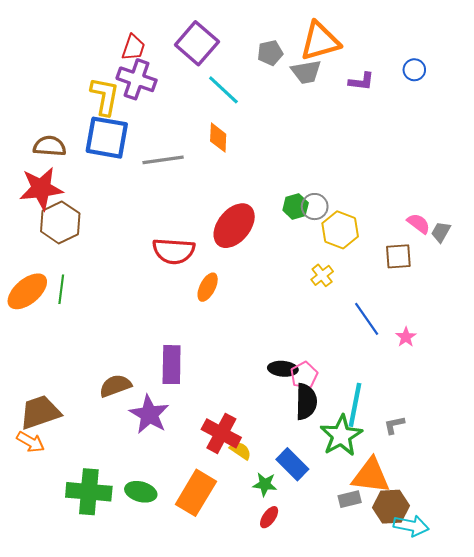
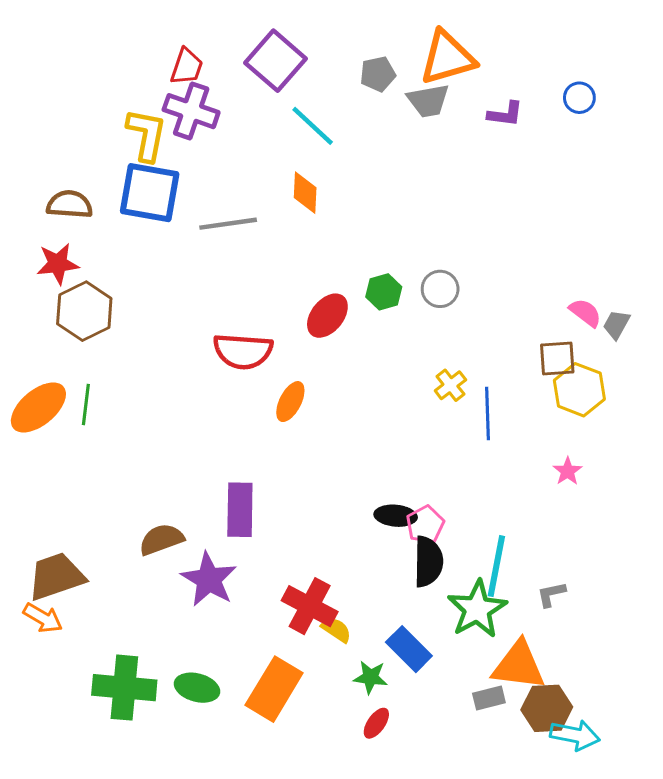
red star: (41, 189) -> (58, 264), size x0.7
green hexagon: (296, 207) -> (384, 292), moved
red ellipse: (234, 226) -> (327, 316), size x0.7
yellow hexagon: (340, 230) -> (579, 390), moved
blue line: (367, 319) -> (488, 413), moved, turned 33

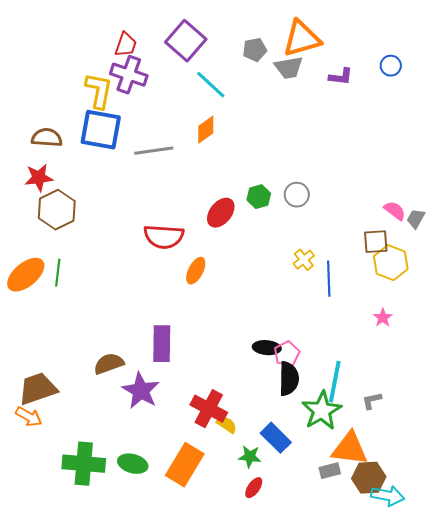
orange diamond: (305, 193) -> (206, 130), turned 52

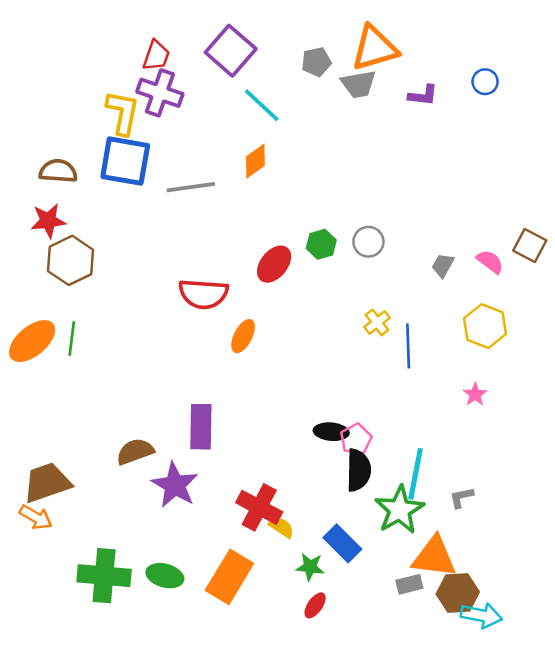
gray trapezoid: (416, 219) -> (443, 265), moved
brown square: (376, 242) -> (530, 245), moved, turned 32

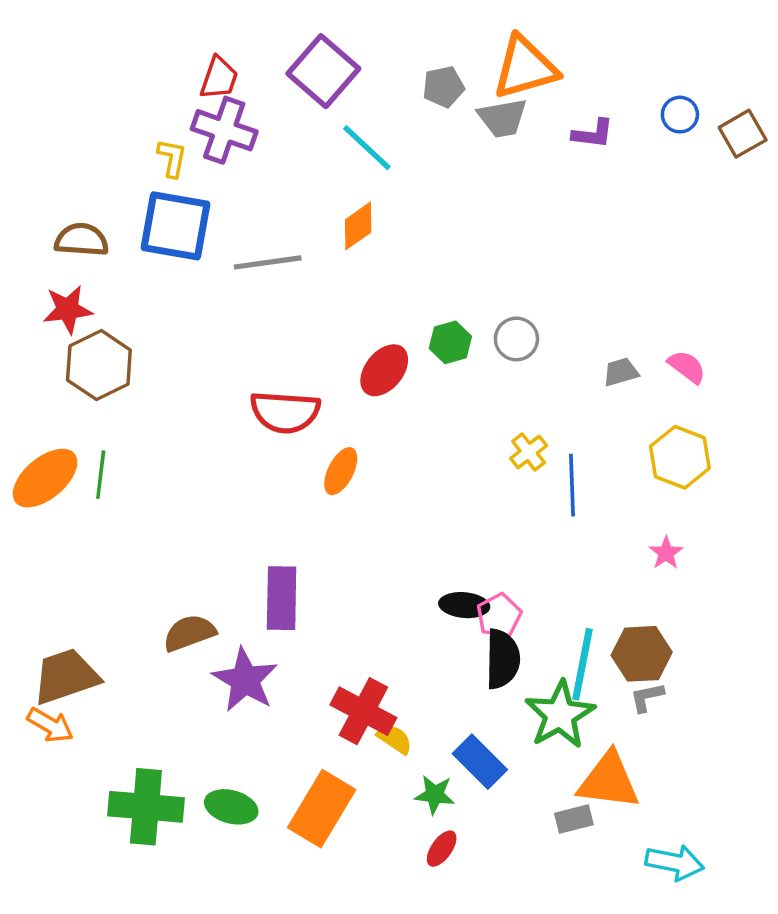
yellow L-shape: (123, 113) -> (172, 158), size x0.6
brown square: (530, 245) -> (743, 134), moved, turned 32
gray trapezoid: (443, 265) -> (621, 372), turned 45
brown hexagon: (458, 593) -> (642, 654), moved

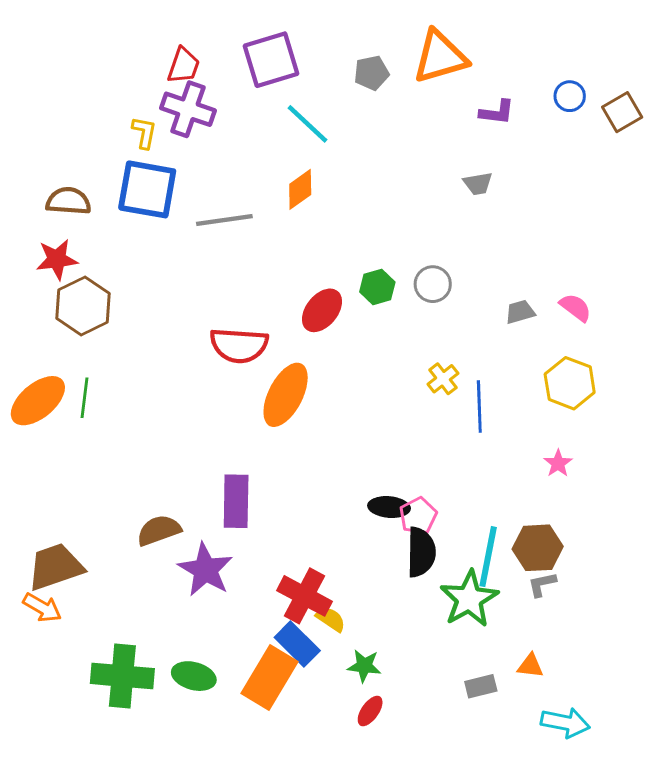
purple square: (323, 71) -> (271, 60), turned 32
gray trapezoid: (502, 118) -> (478, 184), moved, size x0.7
orange ellipse: (341, 471) -> (286, 395), size x1.6
blue rectangle: (480, 762) -> (297, 644), moved
orange triangle: (609, 781) -> (530, 666), moved, size x0.5

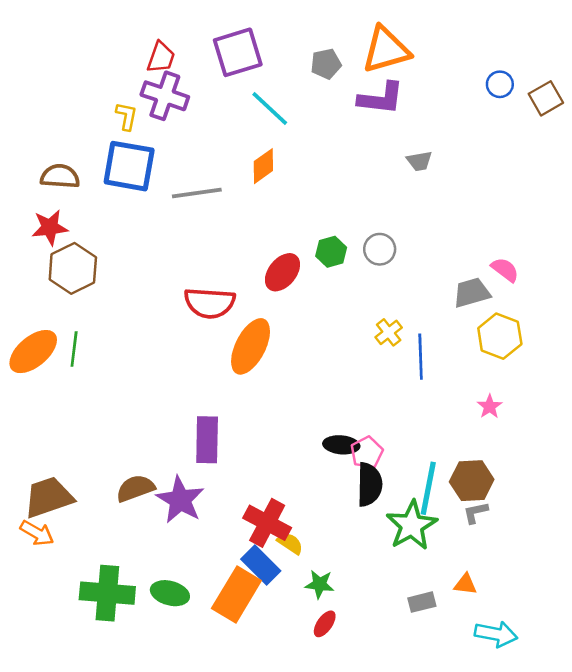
purple L-shape: (497, 112) -> (381, 98), moved, size x1.5
gray trapezoid: (520, 312) -> (472, 293), moved, size x1.4
brown semicircle: (159, 530) -> (135, 488), moved

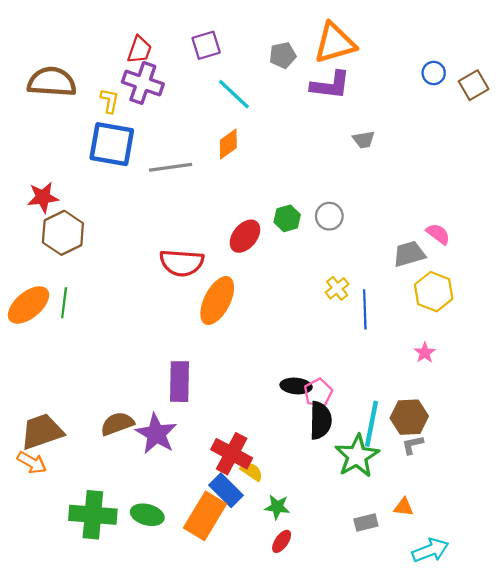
purple square: (238, 52) -> (206, 45), size x0.7
brown semicircle: (60, 176) -> (52, 82), moved, size x1.4
cyan arrow: (496, 634) -> (430, 550), turned -32

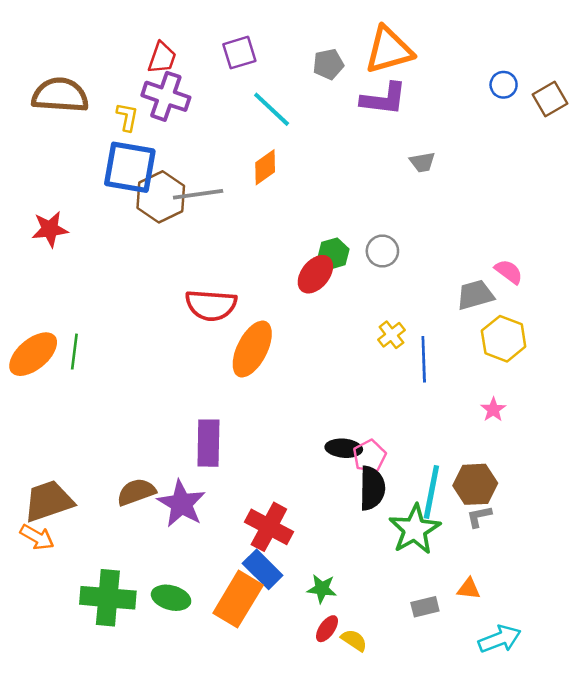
brown hexagon: (63, 233) -> (161, 197), moved
red ellipse: (245, 236) -> (315, 274), moved
yellow semicircle: (252, 471) -> (354, 640), moved

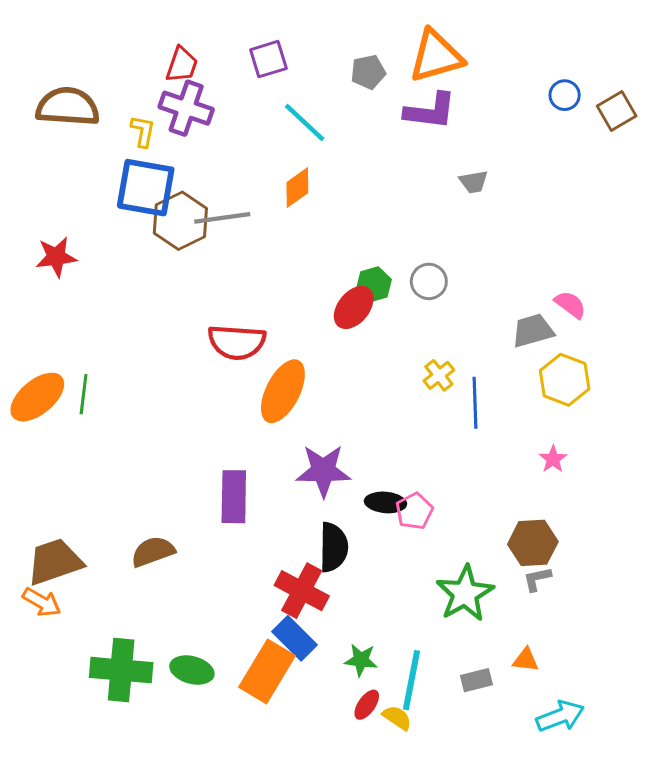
black semicircle: (372, 488) -> (333, 547), moved
cyan line: (431, 492) -> (411, 680), moved
purple star: (181, 504) -> (323, 471), moved, turned -30

